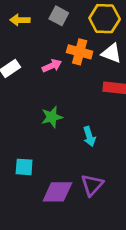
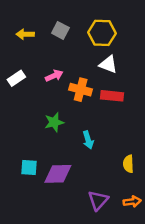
orange cross: (80, 52) -> (81, 90), moved
purple triangle: (92, 185) -> (98, 200), moved
purple diamond: (57, 192) -> (58, 174), moved

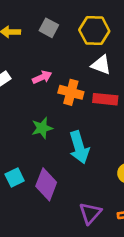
cyan arrow: (88, 140) -> (79, 147), size x1.6
cyan square: (29, 168) -> (15, 177), turned -30
purple diamond: (58, 174) -> (46, 184), turned -68

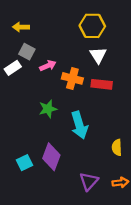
gray square: (49, 28) -> (27, 52), moved
white triangle: (101, 65) -> (98, 55), turned 36
cyan square: (15, 177) -> (24, 163), moved

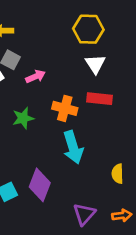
orange cross: (72, 78) -> (65, 108), moved
green star: (48, 109) -> (23, 118), moved

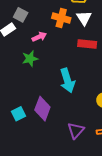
pink arrow: (36, 76) -> (39, 37), moved
orange cross: (65, 108) -> (61, 18), moved

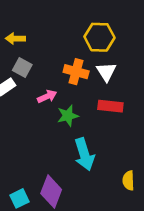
green star: (30, 59) -> (68, 116), moved

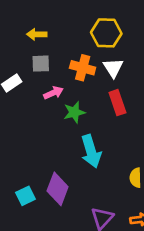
yellow arrow: (15, 39) -> (37, 34), moved
gray square: (22, 68) -> (41, 64), moved, turned -30
red rectangle: (110, 106) -> (117, 103), turned 65

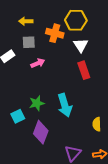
orange cross: (83, 68) -> (55, 33), moved
green star: (74, 112) -> (37, 103), moved
cyan square: (26, 196) -> (18, 116), moved

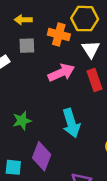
pink arrow: (38, 63) -> (61, 73), moved, size x1.5
green star: (37, 103) -> (22, 121), moved
cyan square: (18, 116) -> (13, 167), moved, turned 32

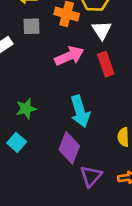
purple diamond: (42, 156) -> (69, 148), moved
cyan square: (13, 167) -> (17, 142), moved, turned 35

